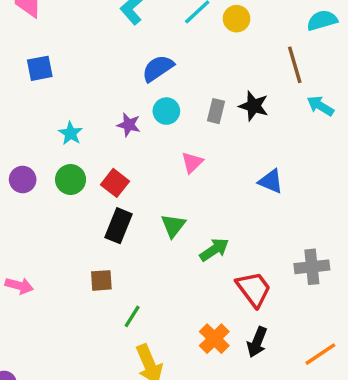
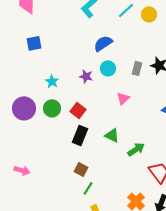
purple circle: (23, 180) -> (24, 108), size x1.5
green triangle: (173, 226) -> (112, 135), turned -42
brown square: (101, 280) -> (81, 169), moved, turned 32

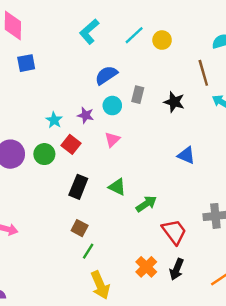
blue square: (34, 43) -> (26, 63), moved
gray rectangle: (137, 68) -> (138, 95), moved
cyan star: (52, 81) -> (54, 120), moved
pink triangle: (123, 98) -> (112, 140), moved
red square: (78, 110) -> (71, 144), moved

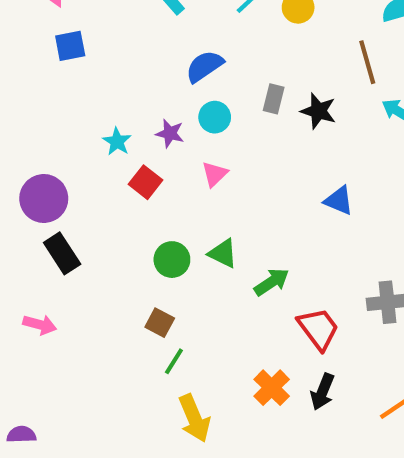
gray rectangle: (138, 95) -> (274, 99), moved
green circle: (44, 154) -> (172, 260), moved
black rectangle: (78, 187) -> (62, 253), moved, turned -55

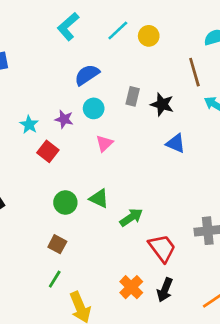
pink triangle: (215, 174) -> (104, 143), moved
blue triangle: (339, 201) -> (176, 143), moved
green line: (174, 361) -> (55, 279), moved

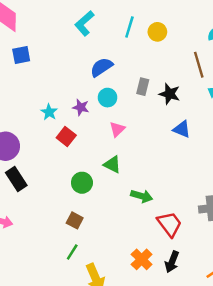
cyan line: (118, 30) -> (129, 27), turned -30
green triangle: (99, 198) -> (112, 164), moved
green arrow: (131, 217) -> (142, 196), turned 50

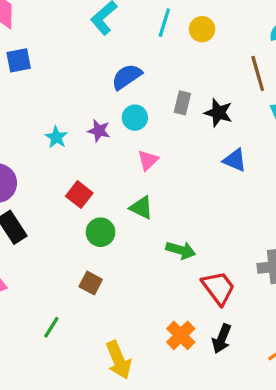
red square: (66, 136) -> (79, 195), moved
green line: (72, 252) -> (51, 327), moved

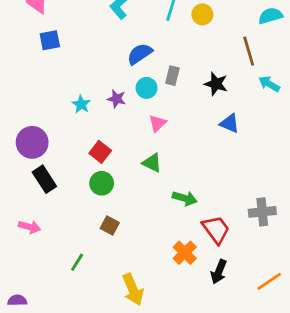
gray rectangle: (182, 103) -> (172, 76), moved
green circle: (101, 232) -> (102, 183), moved
orange cross: (181, 335) -> (185, 253), moved

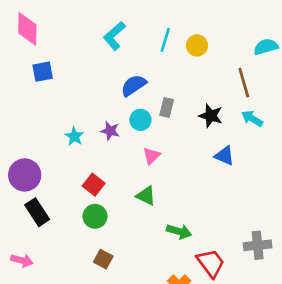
cyan arrow: (269, 84) -> (252, 118), moved

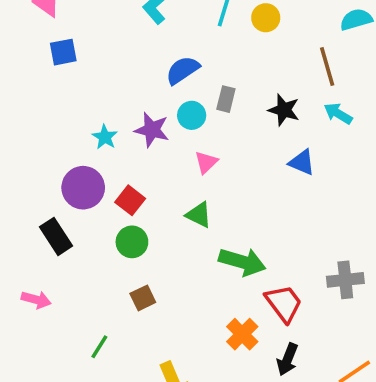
purple star: (110, 131) -> (152, 130), size x1.4
purple circle: (25, 175) -> (83, 188), moved
green arrow: (179, 231) -> (242, 262), size x1.4
brown square: (103, 259) -> (143, 298), turned 36

